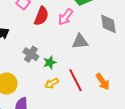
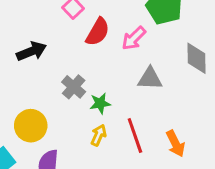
yellow arrow: (52, 83) -> (99, 135), turned 136

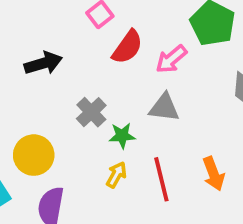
gray triangle: (150, 79) -> (164, 108), moved
orange arrow: (176, 144) -> (214, 174), moved

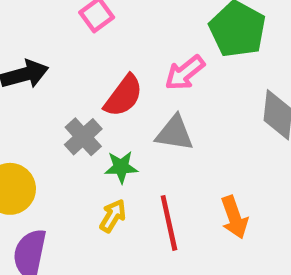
red semicircle: (127, 47) -> (124, 96), moved

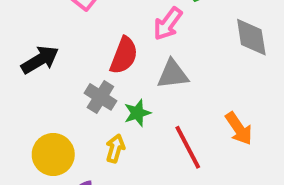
yellow arrow: (113, 216) -> (115, 148), moved

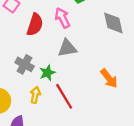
pink arrow: (168, 24) -> (62, 18), turned 120
red semicircle: (124, 55) -> (35, 25), moved
red line: (188, 147) -> (64, 96), moved

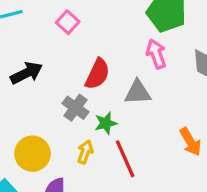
pink arrow: (62, 18) -> (156, 54), moved
red semicircle: (35, 25) -> (97, 74), moved

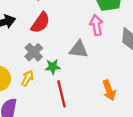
red semicircle: (97, 74) -> (40, 23), moved
yellow arrow: (85, 152) -> (27, 78), moved

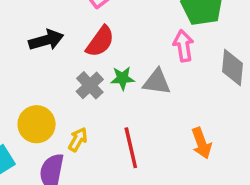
green star: (53, 67) -> (122, 78), moved
yellow arrow: (27, 78) -> (78, 139), moved

